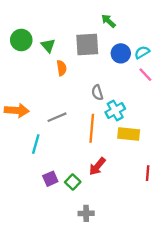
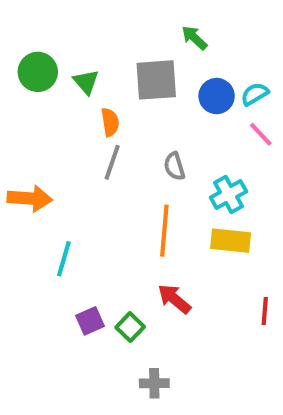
cyan cross: (115, 110) -> (229, 194), moved
gray line: (57, 117) -> (112, 162), moved, turned -48
red arrow: (97, 166) -> (174, 299), turned 90

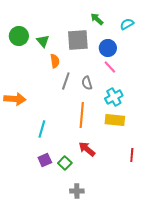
cyan semicircle: (255, 94) -> (127, 24), moved
pink line: (261, 134) -> (110, 67), moved
gray line: (112, 162) -> (66, 81), moved
cyan line: (64, 259) -> (42, 129), moved

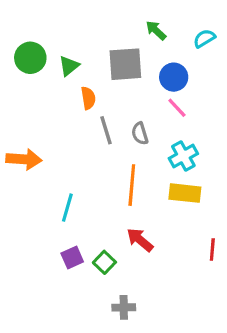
green triangle: (43, 41) -> (69, 66), turned 32
gray line: (66, 81) -> (106, 130), turned -36

